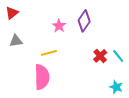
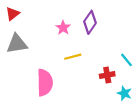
gray triangle: (16, 41) -> (17, 44), size x1.5
yellow line: (49, 53) -> (73, 57), moved
red cross: (100, 56) -> (107, 75), moved, turned 32

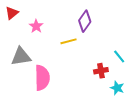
pink star: (63, 28) -> (36, 26), moved
gray triangle: (17, 44) -> (21, 57), moved
yellow line: (73, 57) -> (69, 41), moved

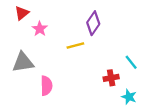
red triangle: (12, 13) -> (22, 13), moved
pink semicircle: (42, 78) -> (46, 86), size x0.7

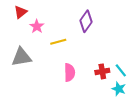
yellow line: (75, 45) -> (58, 42), moved
cyan line: (131, 62) -> (121, 70), moved
pink semicircle: (46, 86) -> (70, 72), moved

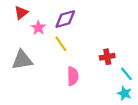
purple diamond: (86, 21) -> (65, 19), moved, turned 40
yellow line: (58, 42) -> (61, 44), turned 70
red cross: (102, 71) -> (107, 57), moved

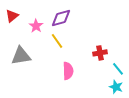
red triangle: (21, 13) -> (12, 16), moved

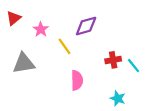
purple diamond: (61, 18) -> (86, 26), moved
cyan line: (118, 69) -> (134, 66), moved
cyan star: (116, 87) -> (118, 98), moved

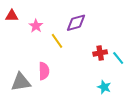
red triangle: (14, 18) -> (12, 16), turned 40
gray triangle: (24, 63) -> (21, 82), moved
pink semicircle: (77, 80) -> (44, 71), moved

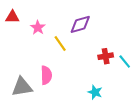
cyan star: (104, 87) -> (95, 92), moved

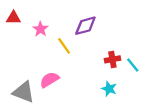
pink semicircle: (46, 75) -> (49, 80), turned -120
gray triangle: (22, 87) -> (24, 92), turned 30
cyan star: (95, 92) -> (109, 89), moved

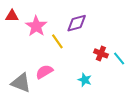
pink star: (40, 29) -> (36, 26), size x1.5
red cross: (112, 59) -> (101, 53), turned 32
cyan star: (109, 89) -> (85, 80), moved

